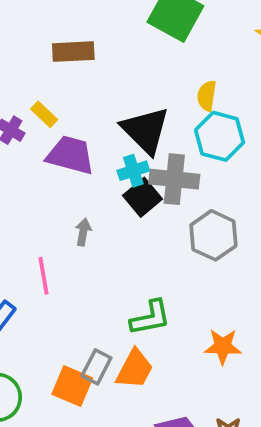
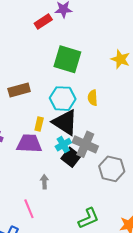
yellow rectangle: (44, 114) -> (39, 124), moved, turned 72
cyan hexagon: (220, 136) -> (63, 99), moved
gray cross: (174, 179) -> (85, 144), turned 30

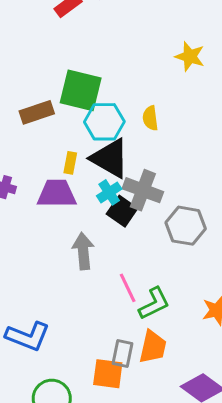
green square: (67, 59) -> (81, 90), moved
gray arrow: (44, 182) -> (83, 251), size x1.6
pink line: (29, 209) -> (128, 288), moved

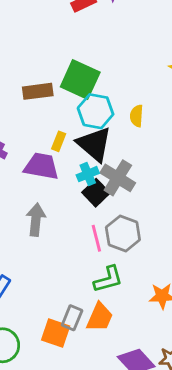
gray hexagon: (186, 226) -> (123, 233), moved
gray arrow: (83, 251) -> (36, 220), moved
pink line: (128, 288) -> (96, 238), moved

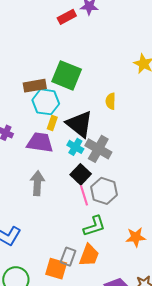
cyan hexagon: (96, 111) -> (46, 102), moved
cyan cross: (88, 174) -> (75, 147), turned -35
black square: (96, 193) -> (81, 174), moved

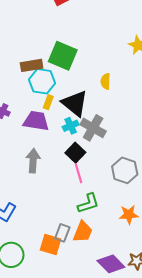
cyan cross: (75, 147) -> (71, 126), turned 35
gray hexagon: (104, 191) -> (125, 170), moved

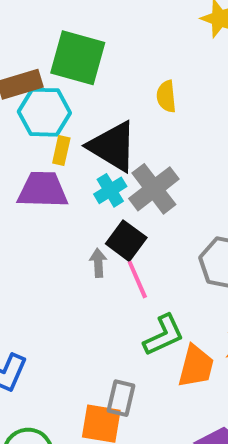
gray cross: (93, 128) -> (154, 189), turned 30
gray arrow: (33, 161) -> (98, 263), moved, size x0.6
orange trapezoid: (83, 232) -> (196, 366), moved

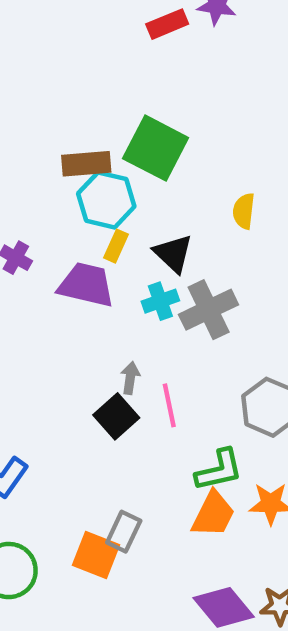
black triangle: (113, 146) -> (173, 253), size x0.7
black square: (126, 241) -> (116, 416), moved
green L-shape: (164, 335) -> (219, 470), moved

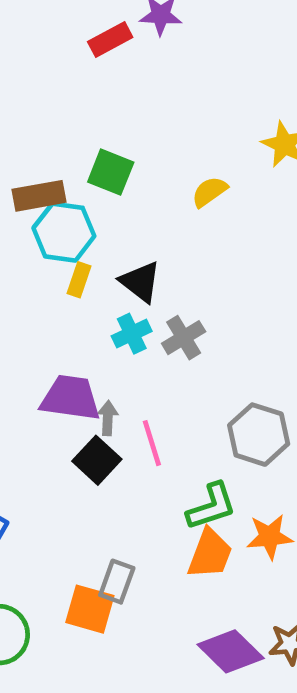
green square: (156, 148) -> (111, 172), size x0.7
yellow semicircle: (244, 211) -> (209, 192), moved, turned 54
purple trapezoid: (86, 285) -> (71, 398), moved
gray cross: (209, 310) -> (184, 338), size x0.7

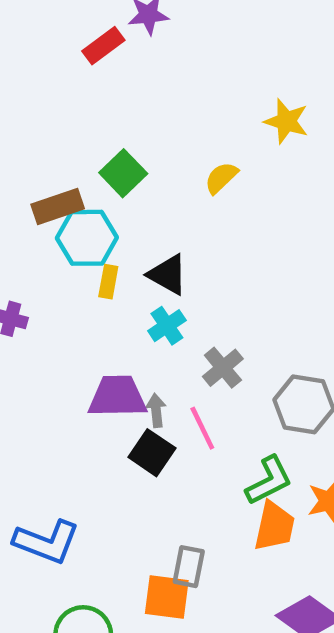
green square: (111, 172) -> (123, 173), turned 33
gray cross: (184, 338) -> (223, 368), moved

